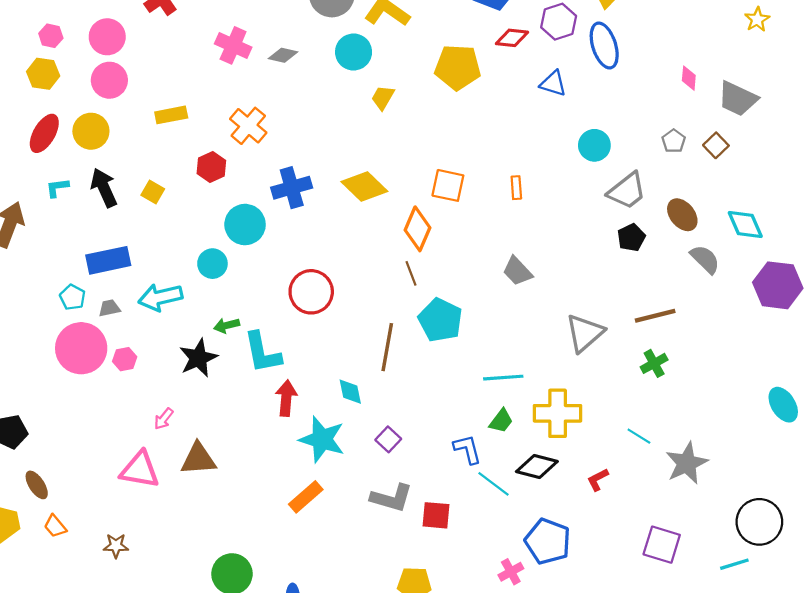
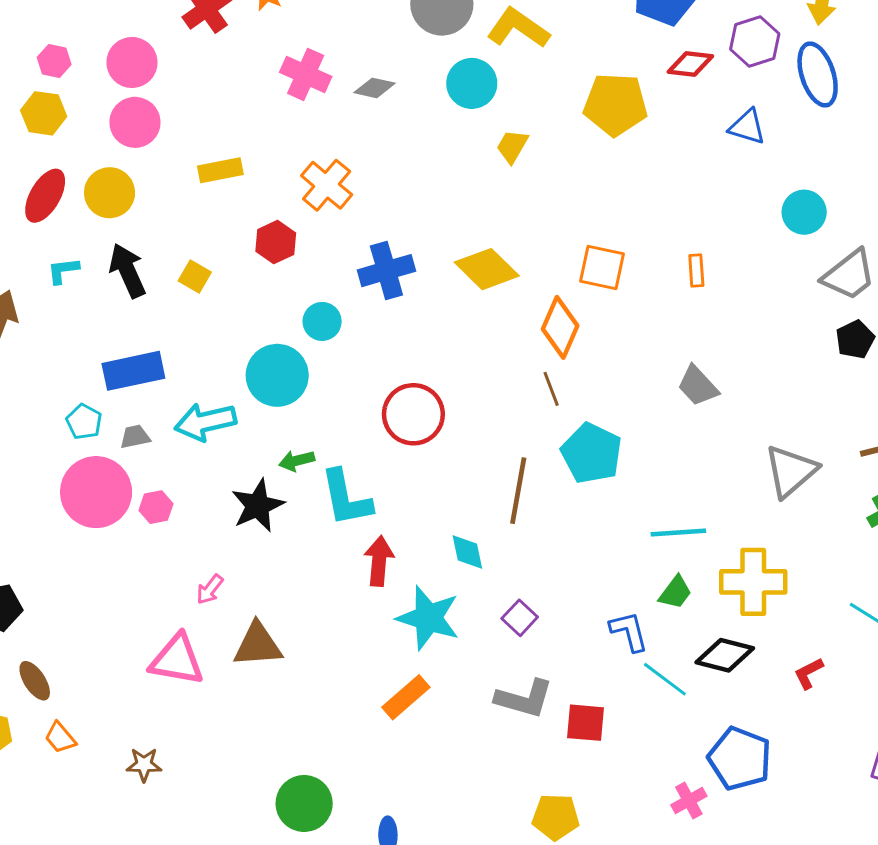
cyan circle: (245, 225) -> (322, 321), size x0.7
cyan circle: (212, 264) -> (277, 375), size x1.5

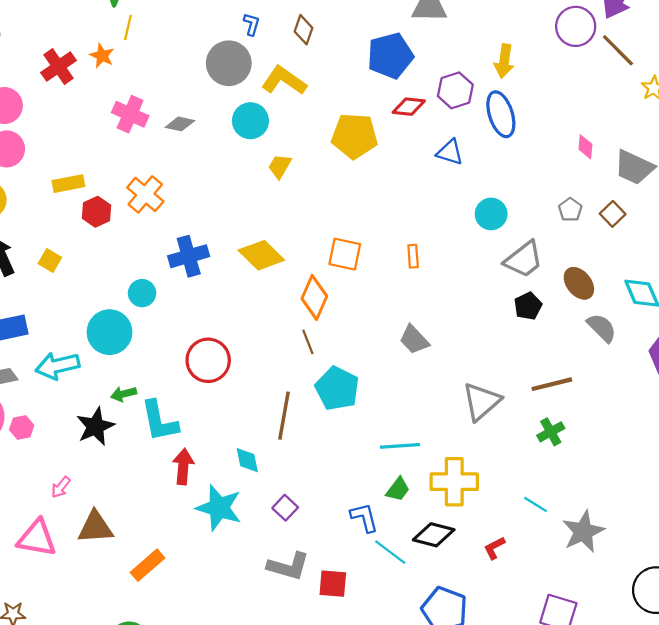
red hexagon: (276, 242) -> (96, 212), moved
orange rectangle: (406, 697) -> (147, 565), moved

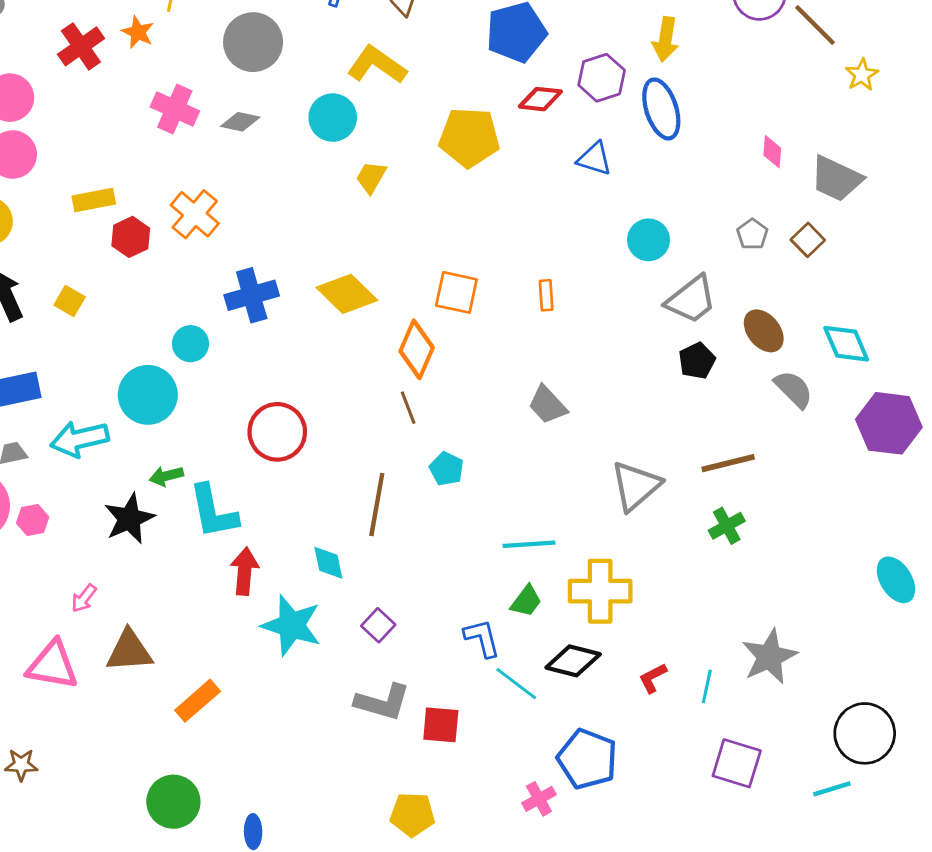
gray circle: (229, 63) -> (253, 42), moved
cyan pentagon: (337, 388) -> (447, 469), size x0.6
cyan line: (536, 504) -> (707, 686), moved, turned 70

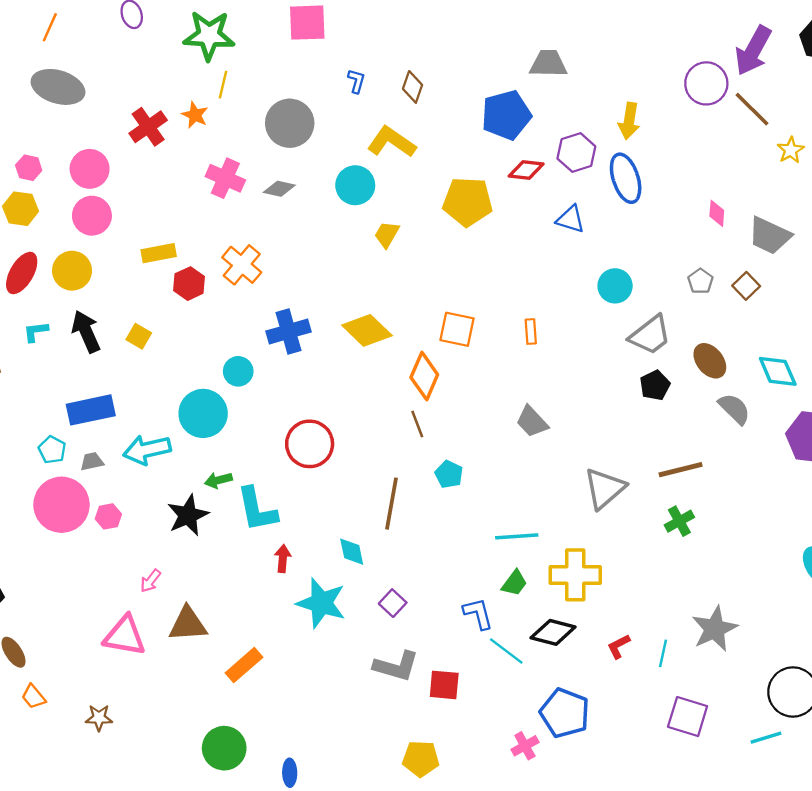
red arrow: (245, 571) -> (283, 559), size x0.7

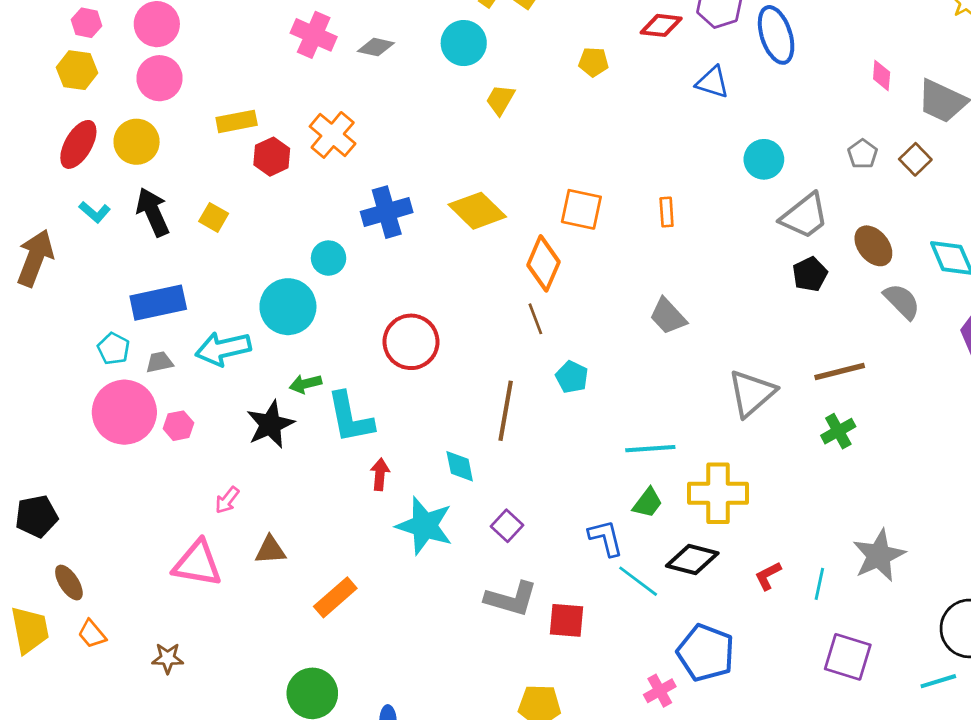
yellow pentagon: (468, 202) -> (594, 62), size x0.5
cyan L-shape: (36, 332) -> (95, 212), turned -132
brown triangle: (188, 624) -> (270, 550), size x0.7

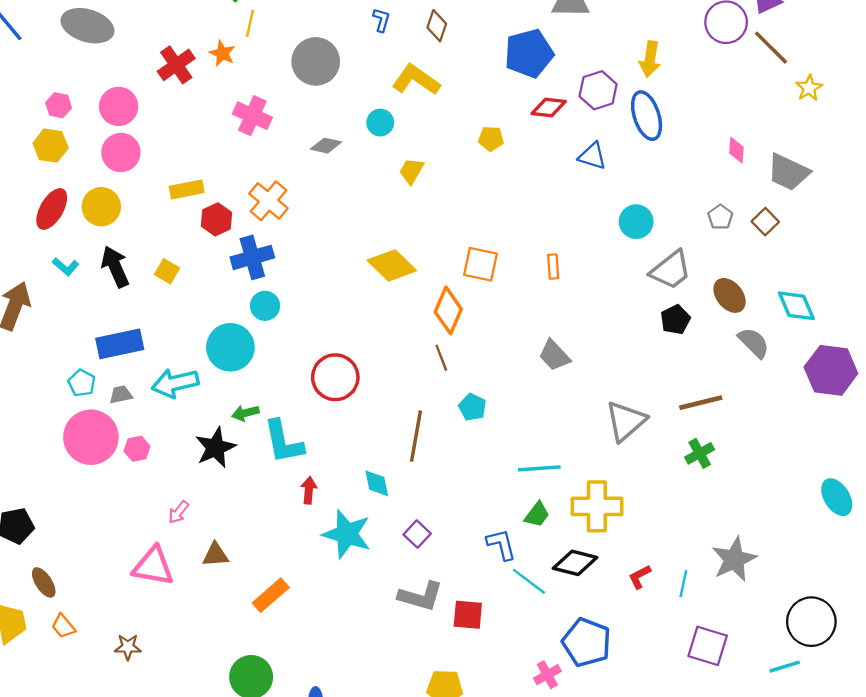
cyan circle: (464, 43) -> (380, 123), size x0.7
gray diamond: (376, 47) -> (326, 146), moved
blue cross: (387, 212) -> (252, 257), moved

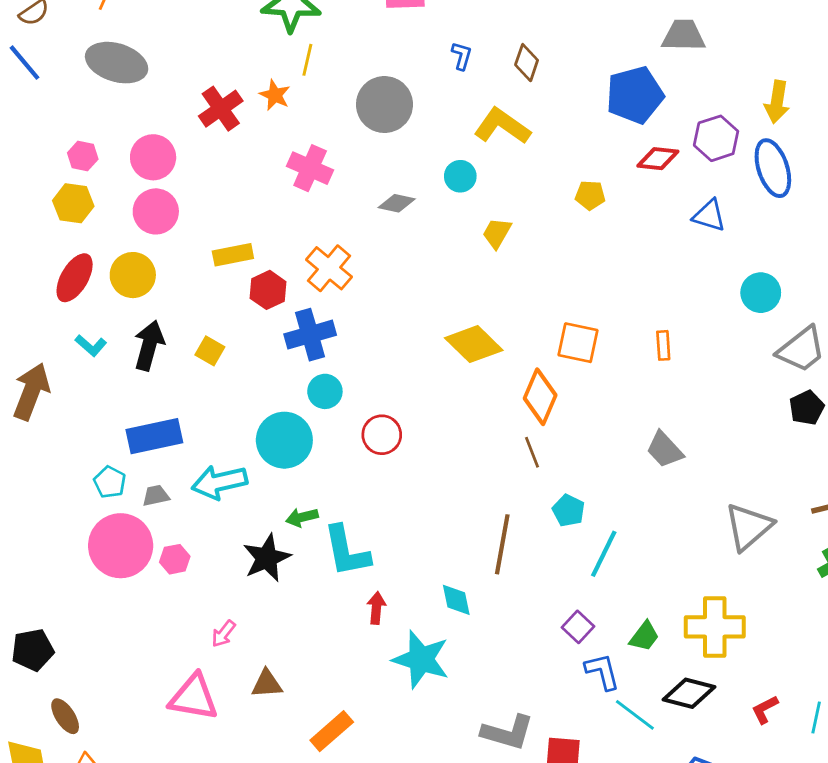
black arrow: (115, 267) -> (149, 345), turned 39
red circle: (335, 377) -> (382, 435), moved, size x0.7
cyan line: (539, 468) -> (604, 554), moved, turned -60
purple square: (417, 534) -> (578, 627), moved

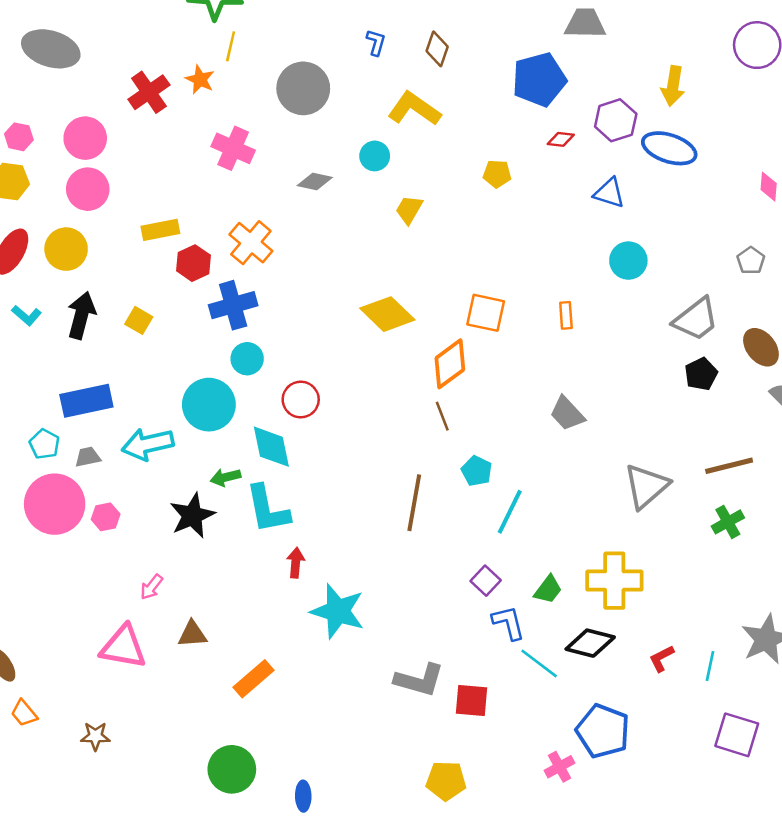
red diamond: (658, 159) -> (561, 139), size x0.7
blue ellipse: (773, 168) -> (669, 148), turned -54
cyan circle: (761, 293) -> (628, 261), moved
orange diamond: (540, 397) -> (450, 364), turned 30
cyan diamond: (456, 600) -> (271, 447), moved, size x1.4

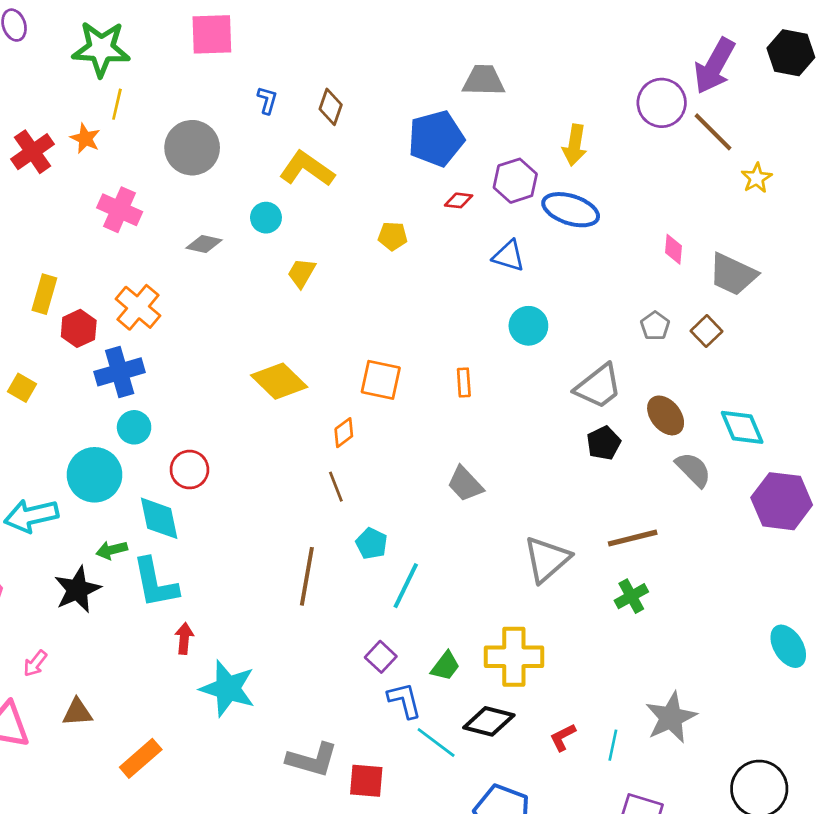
yellow rectangle: (160, 230) -> (44, 294), turned -63
orange diamond: (450, 364) -> (344, 433), size x0.6

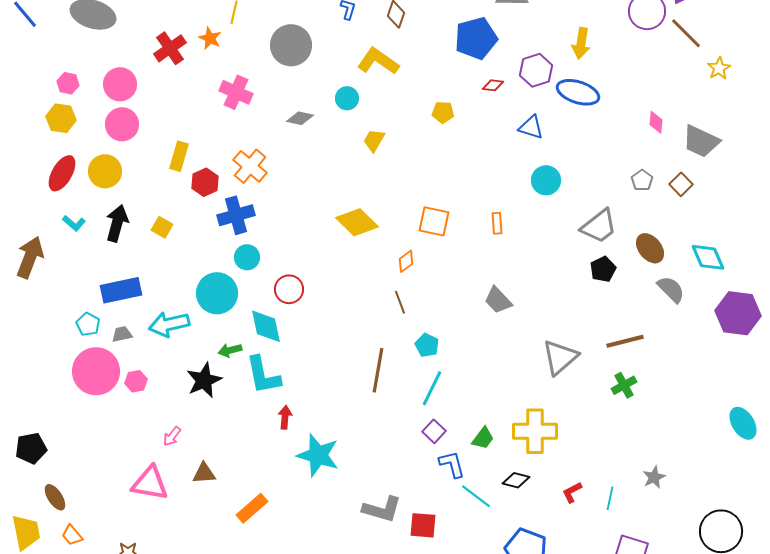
cyan line: (406, 586) -> (432, 388), moved
gray star: (671, 717) -> (654, 477), size x0.6
black diamond: (489, 721) -> (516, 480), size x0.7

